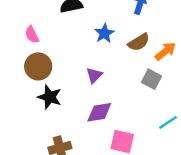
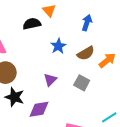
gray square: (151, 79) -> (82, 83), moved
purple diamond: (99, 112) -> (39, 109), moved

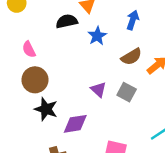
blue star: (58, 46) -> (97, 36), moved
purple triangle: (50, 80) -> (98, 90), moved, turned -32

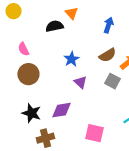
blue star: (97, 36) -> (71, 59), moved
gray square: (127, 92) -> (112, 81), moved
black star: (46, 109) -> (31, 113), moved

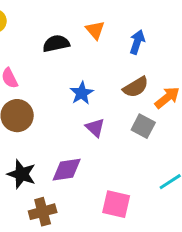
orange triangle: (71, 13) -> (95, 30), moved

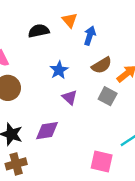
blue arrow: (137, 42) -> (90, 36), moved
pink square: (116, 204) -> (102, 162), moved
brown cross: (43, 212) -> (16, 164), moved

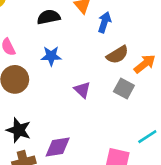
blue star: (59, 70) -> (51, 56), moved, turned 30
purple diamond: (47, 131) -> (58, 147), moved

